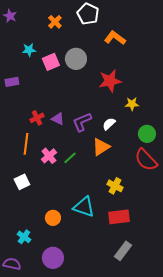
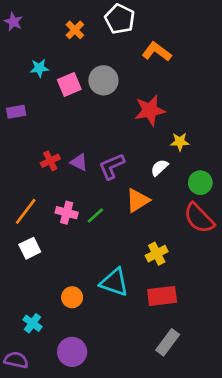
white semicircle: (109, 124) -> (159, 168), moved
orange line: (26, 144) -> (26, 211), moved, turned 30
pink cross: (49, 156) -> (67, 213), turned -35
yellow cross: (115, 186) -> (157, 254), turned 35

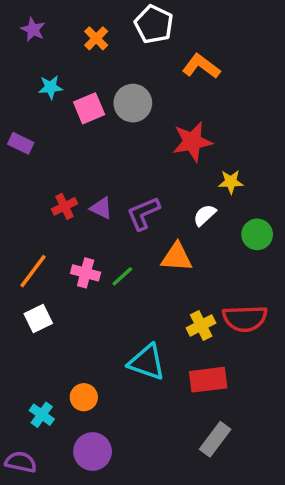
purple star: (13, 22) -> (33, 30), moved
purple rectangle: (16, 112) -> (21, 143), turned 36
orange triangle: (138, 200) -> (177, 257), turned 36
red semicircle: (199, 218) -> (245, 318), moved, turned -48
orange circle: (72, 297) -> (84, 397), moved

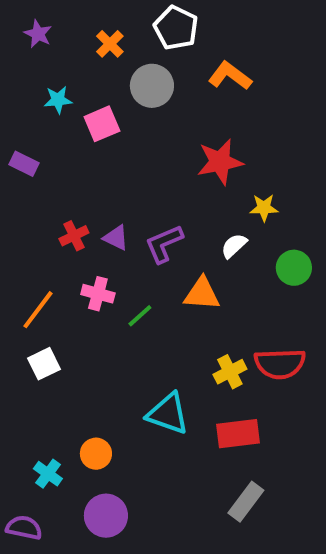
gray circle: (133, 103) -> (152, 86), moved
pink cross: (86, 273) -> (98, 294), moved

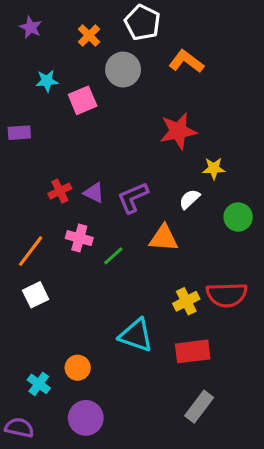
purple rectangle: (24, 164) -> (19, 133), turned -30

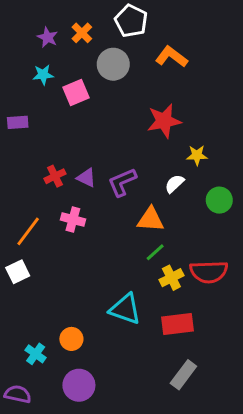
purple star: (31, 27) -> (48, 37), moved
green line: (113, 256) -> (155, 252), moved
white square: (36, 295) -> (18, 272), moved

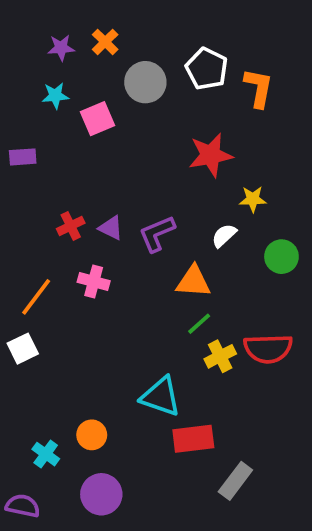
white pentagon: (131, 21) -> (207, 69), moved
purple star: (48, 37) -> (61, 48), turned -30
orange L-shape: (171, 57) -> (258, 88), moved, turned 64
red rectangle: (177, 324) -> (193, 439), moved

